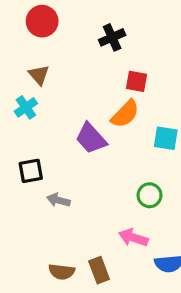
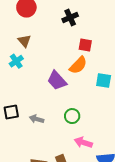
black square: (31, 171) -> (11, 112), moved
green circle: (149, 195) -> (72, 116), moved

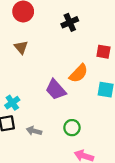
red square: (85, 45) -> (103, 52), moved
cyan cross: (16, 61) -> (12, 103), moved

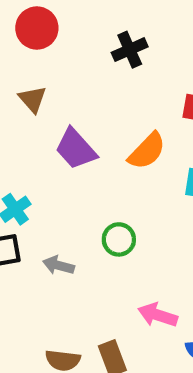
purple trapezoid: (56, 90) -> (76, 149), moved
green circle: (72, 128) -> (119, 239), moved

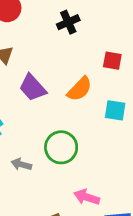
green circle: (119, 239) -> (61, 147), size x1.5

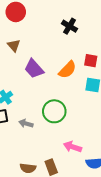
black cross: (68, 22) -> (69, 26), moved, turned -35
red square: (112, 61) -> (91, 61), moved

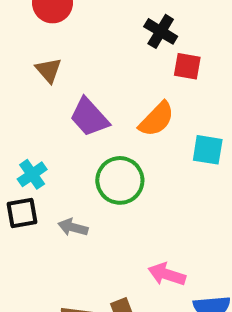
red square: (91, 61) -> (187, 66), moved
green circle: (54, 111) -> (120, 180), moved

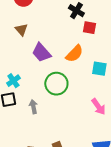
gray arrow: (73, 227) -> (33, 107), turned 64
pink arrow: (167, 274) -> (98, 107), moved, turned -144

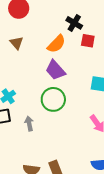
purple trapezoid: (41, 53) -> (55, 70), moved
orange semicircle: (74, 54) -> (56, 44), moved

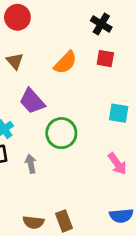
black cross: (74, 23) -> (101, 24), moved
purple trapezoid: (55, 70) -> (32, 101), moved

